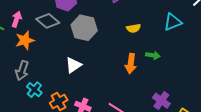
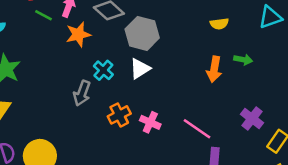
gray hexagon: (84, 28) -> (142, 33), moved
gray arrow: (22, 71) -> (82, 93), moved
cyan cross: (34, 90) -> (103, 70), moved

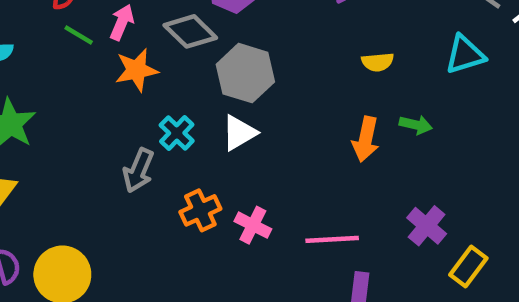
pink line: (197, 129) -> (332, 239), turned -40

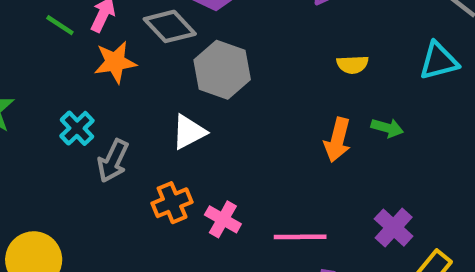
cyan cross: (177, 133) -> (77, 128), moved
white triangle: (239, 133) -> (189, 132), moved

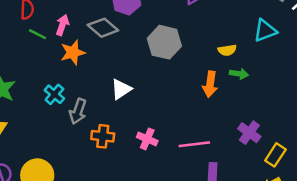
yellow semicircle: (352, 65) -> (227, 50), moved
gray hexagon: (222, 70) -> (164, 42), moved
orange cross: (172, 203) -> (103, 136), moved, turned 35

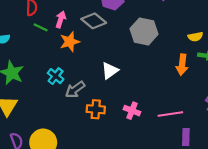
gray arrow: (78, 111) -> (75, 89), turned 36

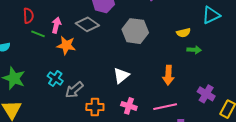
orange star: (70, 42) -> (66, 45), turned 30
orange arrow: (182, 65) -> (168, 75), moved
white triangle: (110, 71) -> (121, 76), moved

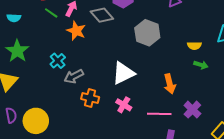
orange arrow: (168, 75) -> (170, 84), turned -30
white triangle: (121, 76) -> (123, 73), size x1.4
purple cross: (206, 94) -> (192, 110), moved

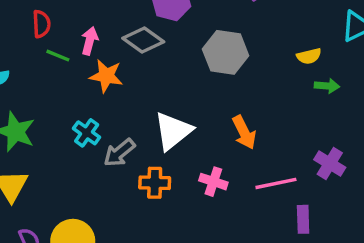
white triangle: (123, 73) -> (173, 131), moved
orange arrow: (170, 84) -> (244, 132), moved

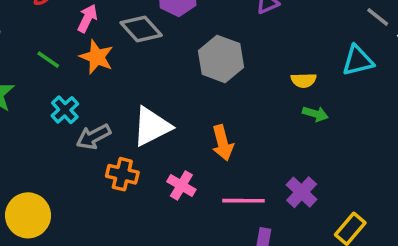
green line: (58, 56) -> (48, 60), moved

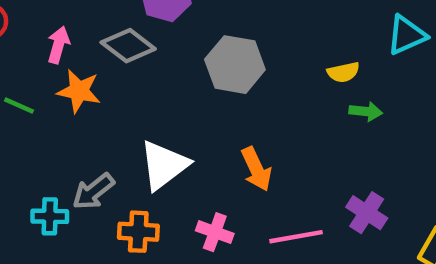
cyan cross: (65, 110) -> (50, 216), moved, turned -36

